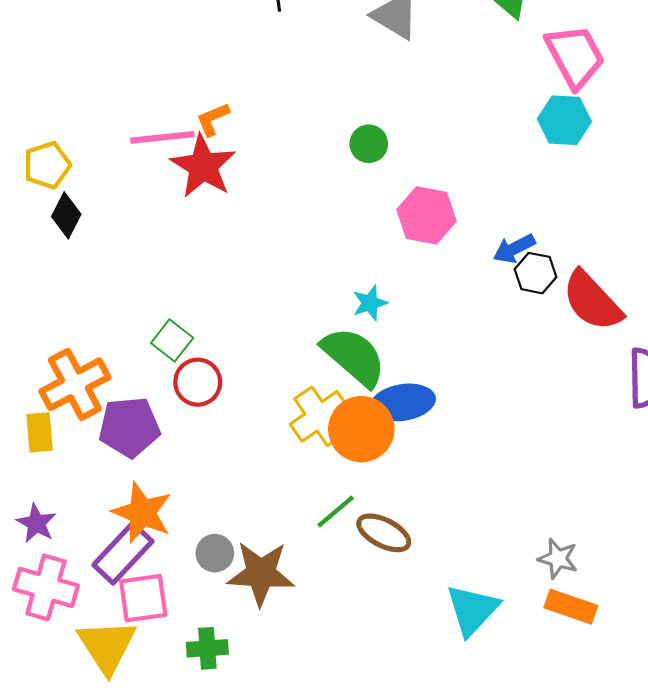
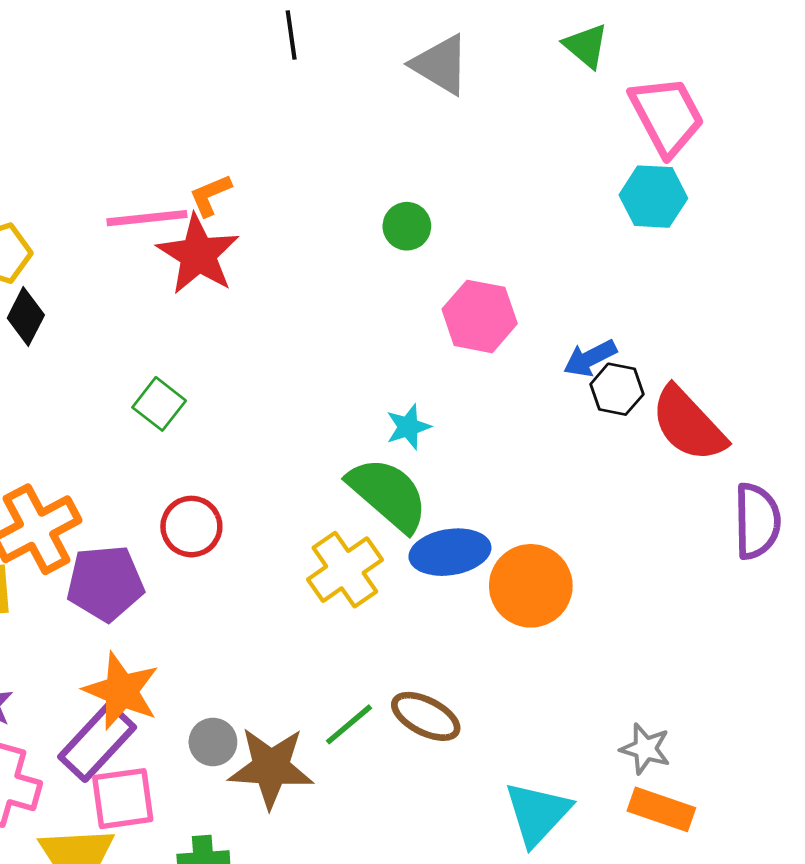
green square: (172, 340) -> (159, 404), moved
orange circle: (361, 429) -> (531, 586), moved
green line: (336, 511) -> (349, 724), moved

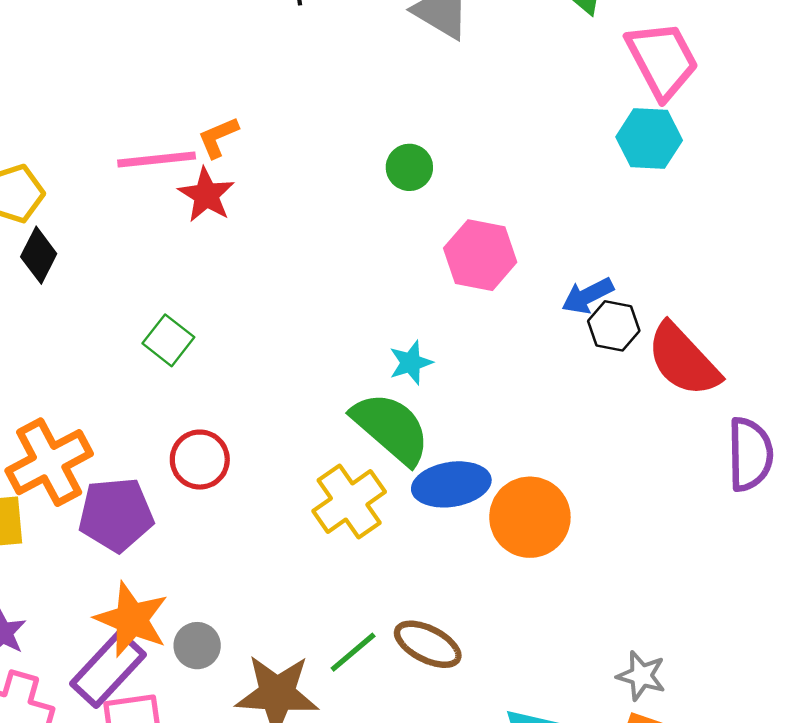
red star: (198, 254) -> (206, 195), size x0.7
gray circle: (213, 742) -> (197, 646), moved

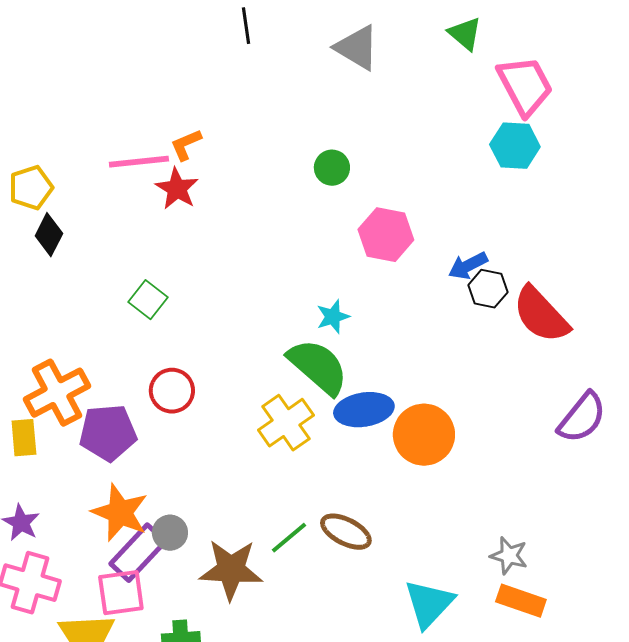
purple semicircle: (750, 454) -> (582, 418), moved, turned 40
purple rectangle: (108, 669) -> (138, 553), moved

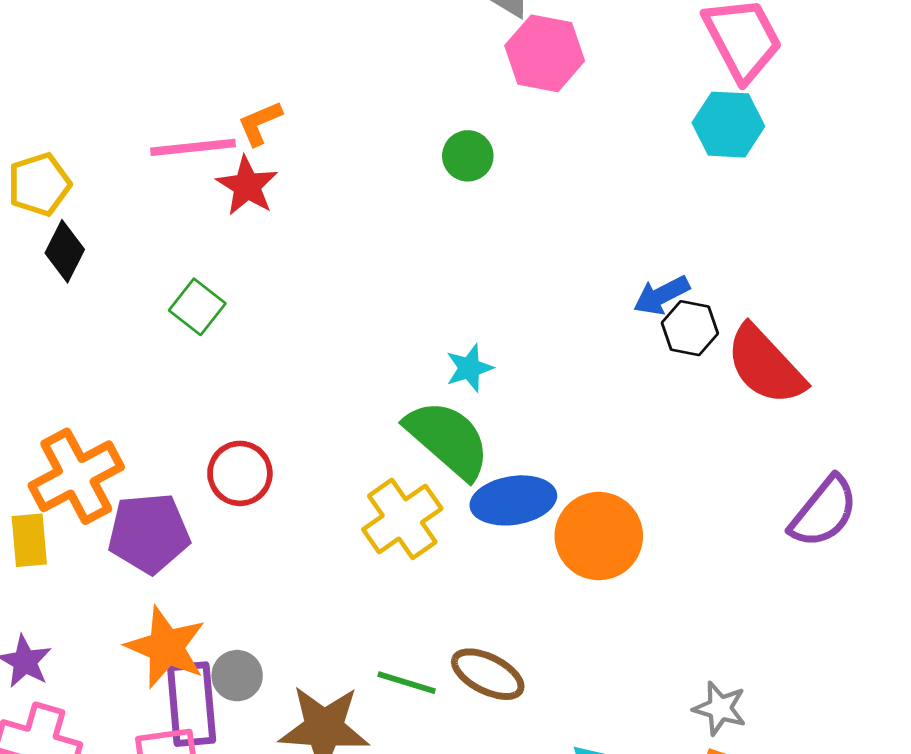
pink hexagon: (386, 235) -> (545, 53), moved
green square: (148, 300) -> (197, 307), moved
green line: (289, 538) -> (407, 683), turned 57
purple rectangle: (138, 553) -> (192, 704), turned -48

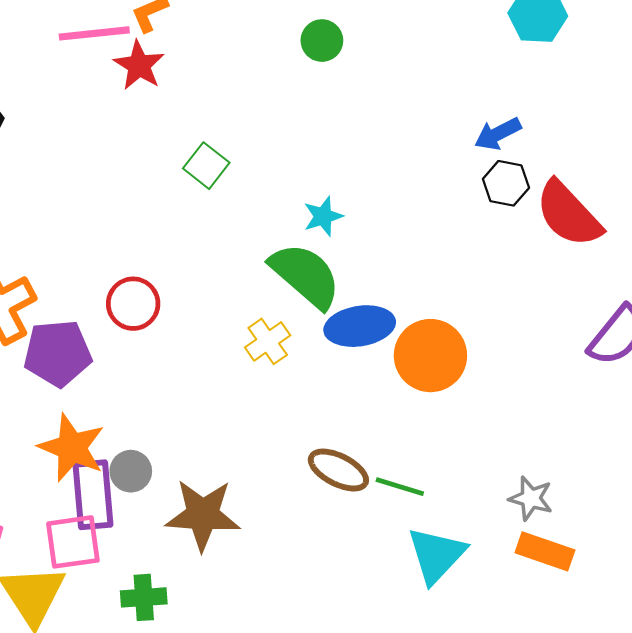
blue arrow: (661, 295) -> (498, 134), moved
green square: (197, 307) -> (206, 166), moved
yellow cross: (402, 519) -> (268, 341), size x0.7
green line: (407, 683) -> (400, 487), moved

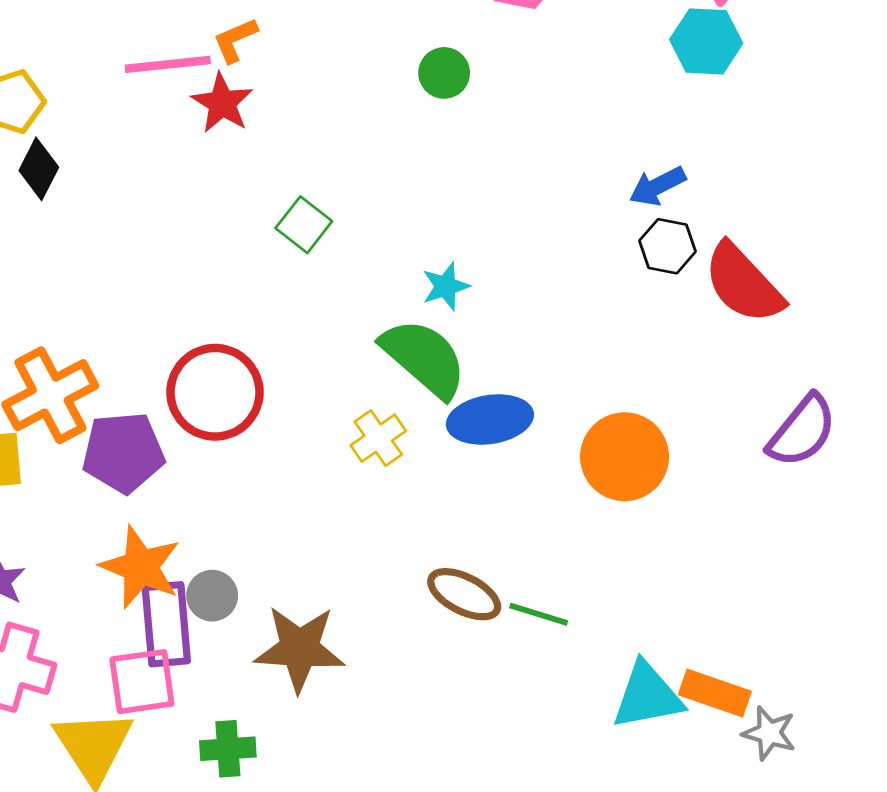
red circle: (133, 304) -> (215, 392), size x1.5
orange circle: (430, 356) -> (625, 457), moved
gray star: (531, 498) -> (769, 733), moved
cyan triangle: (436, 555) -> (647, 696), moved, turned 36

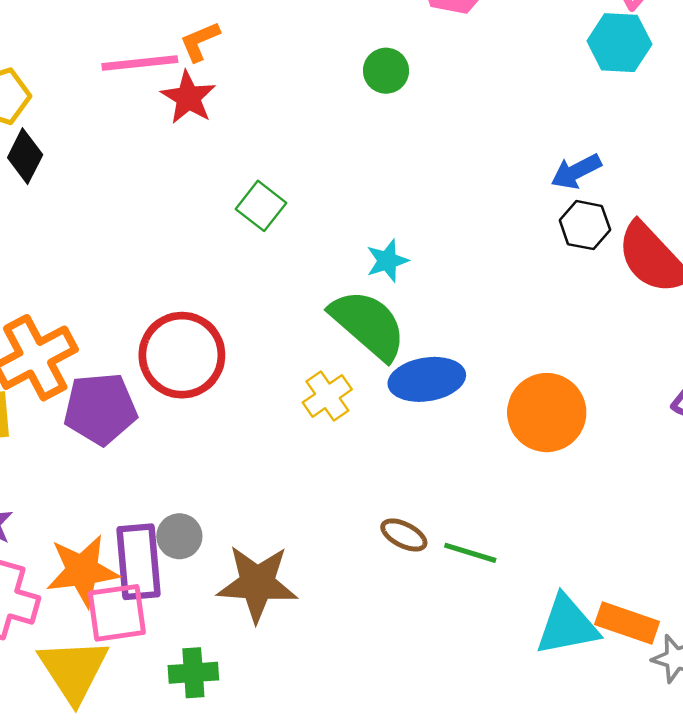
orange star: (141, 567) -> (82, 571), moved, turned -30
brown ellipse: (464, 594) -> (404, 535), size x0.7

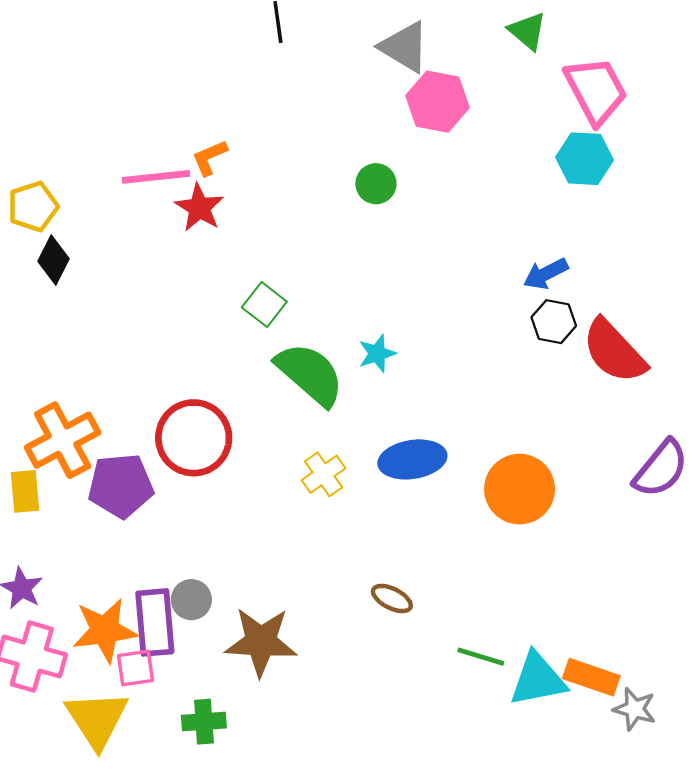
green semicircle: (368, 325) -> (310, 374), moved
green line: (470, 553) -> (481, 657), moved
pink square: (117, 613) -> (136, 668), size x0.7

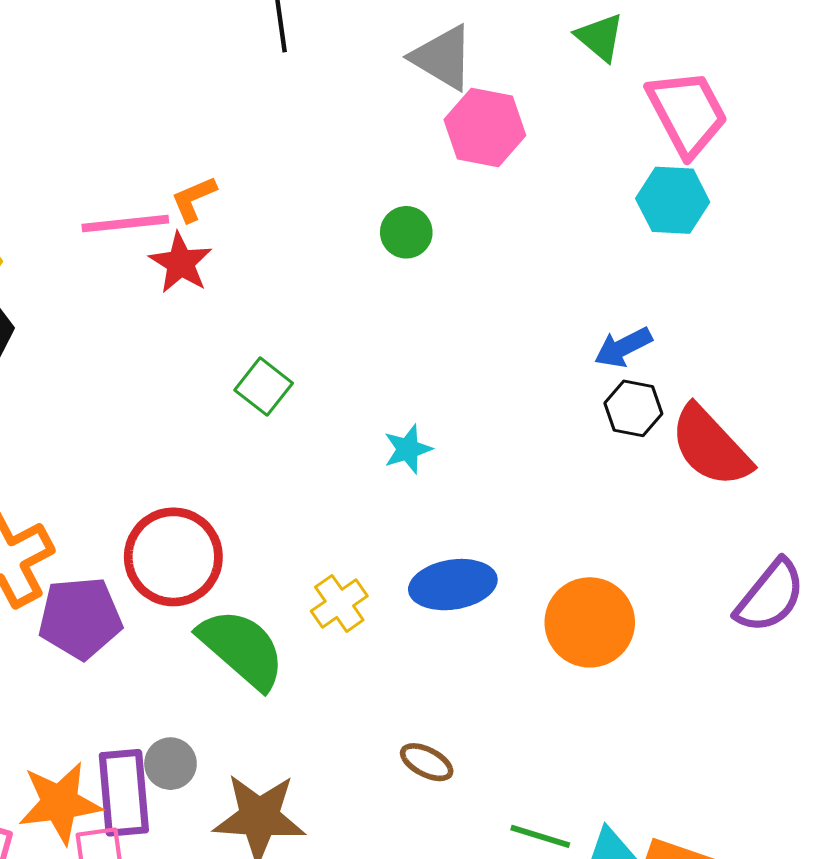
green semicircle: (310, 374) -> (242, 649), moved

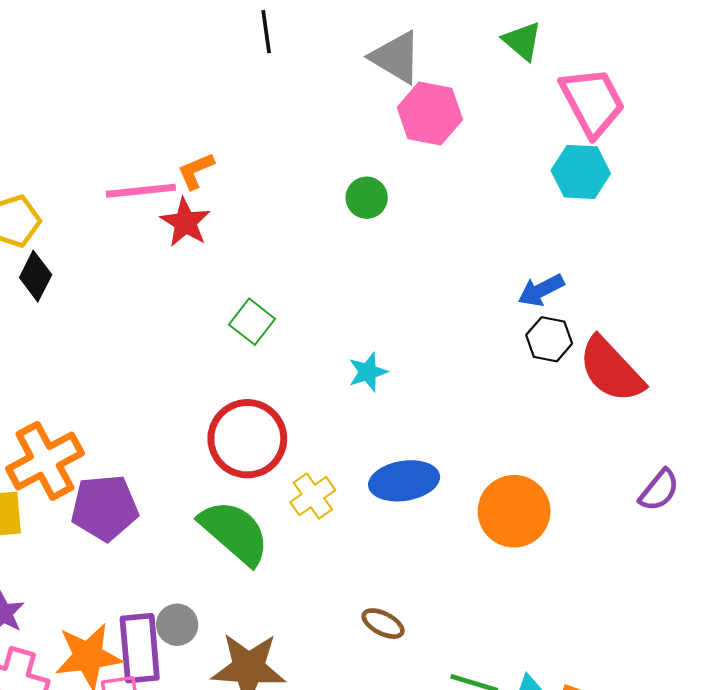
red circle: (173, 557) -> (247, 439), moved
purple semicircle: (770, 596) -> (659, 490), size x0.7

